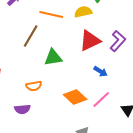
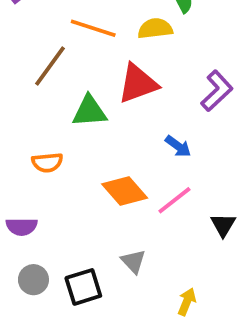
red triangle: (90, 41) -> (138, 84), moved
purple semicircle: (22, 109) -> (22, 227), moved

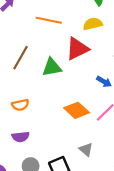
yellow semicircle: (155, 29) -> (93, 24), moved
brown line: (50, 66) -> (21, 58), moved
orange semicircle: (47, 163) -> (20, 105), moved

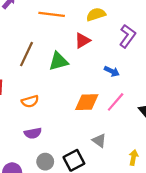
red triangle: (77, 49) -> (83, 41), size x0.7
orange diamond: (77, 110) -> (87, 102), turned -40

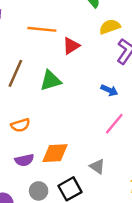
yellow semicircle: (96, 14) -> (110, 27), moved
red triangle: (83, 41) -> (71, 46), moved
orange diamond: (87, 102) -> (55, 153), moved

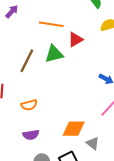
green triangle: (51, 81) -> (54, 54), moved
orange diamond: (55, 153) -> (74, 129), moved

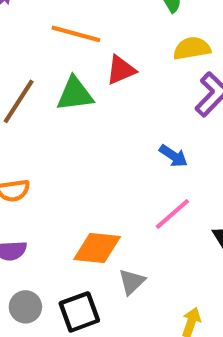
gray triangle: (93, 143) -> (132, 282), turned 32

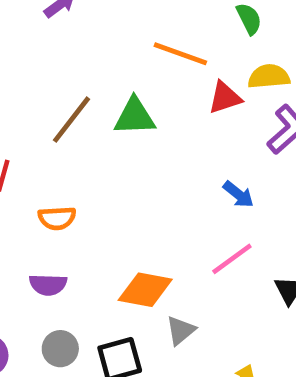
orange line: (76, 34) -> (180, 54), moved
red triangle: (121, 70) -> (225, 98), moved

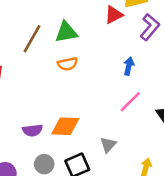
blue arrow: (238, 194) -> (129, 66), turned -108
orange semicircle: (57, 218) -> (68, 64), moved
orange diamond: (145, 290) -> (65, 126), moved

